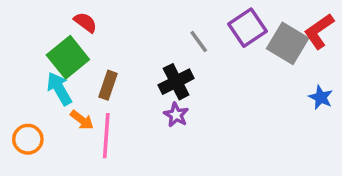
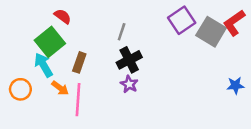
gray line: (199, 42) -> (122, 32), moved, turned 54
blue star: (321, 97) -> (235, 85), moved, turned -30
orange circle: (28, 139) -> (20, 89), moved

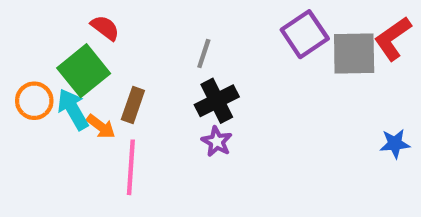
gray square: (211, 32) -> (354, 54), turned -32
orange arrow: (60, 88) -> (101, 126), moved
orange circle: (20, 89) -> (34, 101), moved

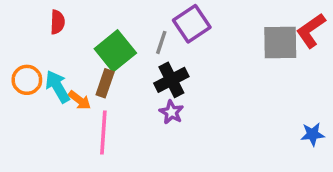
red semicircle: (105, 28) -> (57, 22), moved, turned 55
purple square: (305, 34) -> (192, 24), moved
green square: (84, 71) -> (115, 51), moved
blue star: (395, 144) -> (313, 134), moved

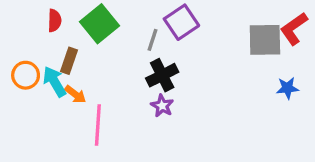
green square: (115, 51) -> (99, 24), moved
brown rectangle: (105, 83) -> (69, 61), moved
blue star: (313, 134) -> (287, 88), moved

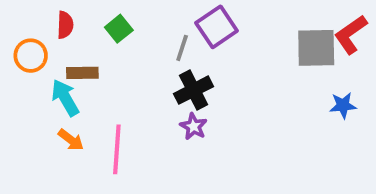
green square: (99, 24) -> (119, 29), size x0.6
brown rectangle: (69, 61) -> (82, 73), turned 70
orange circle: (26, 75) -> (31, 56), moved
orange arrow: (75, 94) -> (71, 140), moved

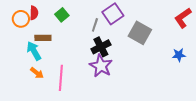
gray square: (316, 48) -> (140, 33), moved, turned 30
orange circle: (31, 56) -> (21, 19), moved
purple star: (194, 126) -> (101, 66), size x1.6

